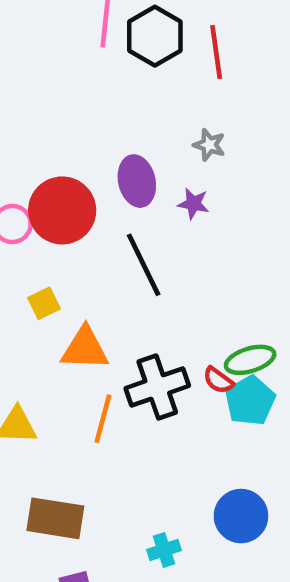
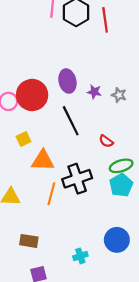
gray star: (209, 145) -> (119, 95), moved
red semicircle: (218, 380) -> (106, 141), moved
brown rectangle: (55, 518) -> (29, 241), size x0.7

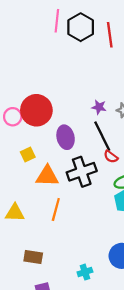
purple ellipse: (67, 81) -> (66, 137), moved
black line: (71, 121) -> (102, 136), moved
black cross: (77, 179) -> (82, 172), moved

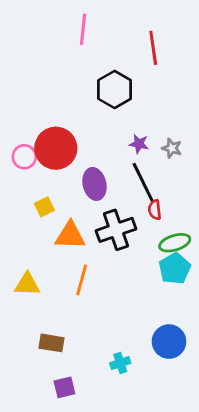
black hexagon: (81, 27) -> (115, 89), moved
red semicircle: (111, 157) -> (155, 210), turned 48

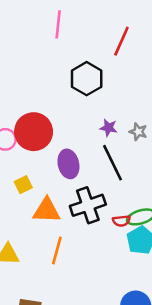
red line: (153, 48) -> (121, 41), turned 32
red semicircle: (155, 210) -> (121, 221), moved, turned -90

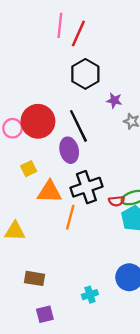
red line: (121, 41) -> (78, 34), moved
purple star: (109, 128) -> (114, 101), moved
black line: (112, 163) -> (78, 126), moved
orange line: (57, 251) -> (70, 217), moved

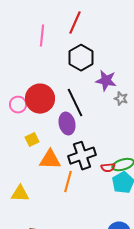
pink line: (60, 25) -> (42, 36), moved
purple star: (114, 101) -> (106, 81), size x1.5

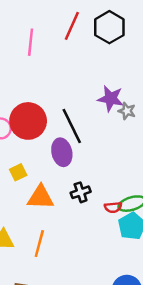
black hexagon: (81, 58) -> (109, 27), moved
gray star: (121, 99) -> (127, 111), moved
black cross: (82, 156) -> (81, 192), size x0.6
orange line: (68, 182) -> (39, 244), moved

